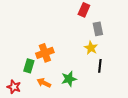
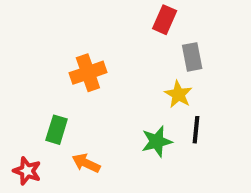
orange cross: (45, 53) -> (88, 73), moved
green star: (69, 79) -> (157, 141), moved

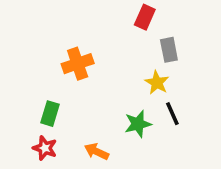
black line: (196, 130) -> (172, 114), turned -30
orange arrow: (86, 163) -> (97, 152), moved
red star: (27, 171) -> (45, 148), moved

